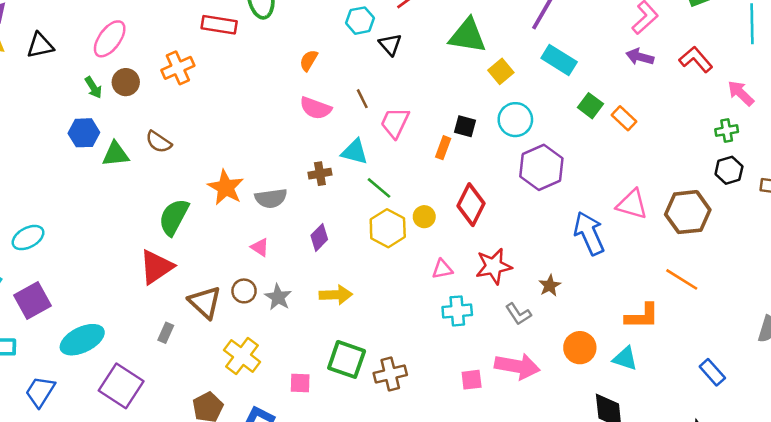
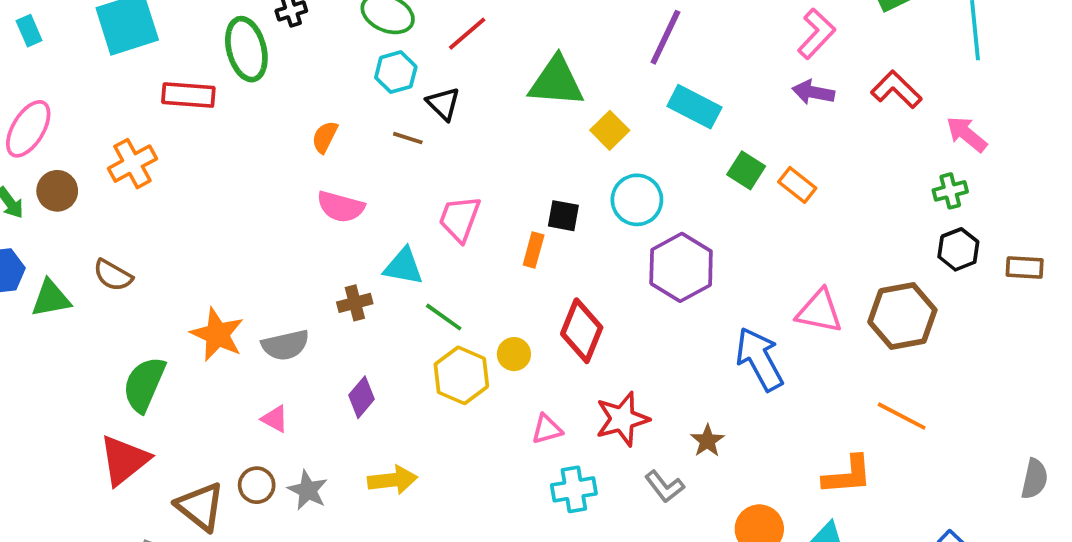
brown line: (362, 99) -> (408, 138), moved, turned -42

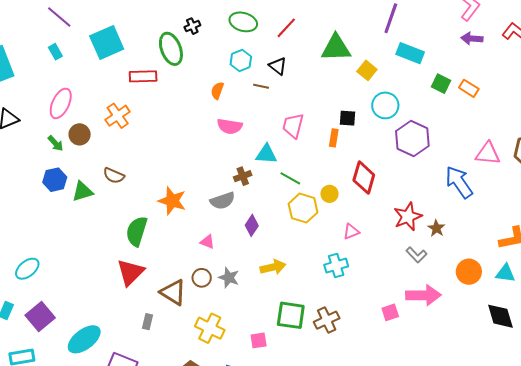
cyan hexagon: (396, 72) -> (241, 61), moved
gray semicircle: (285, 345) -> (223, 201), moved
red star: (622, 419) -> (408, 217), moved
cyan cross: (574, 489) -> (336, 266), moved

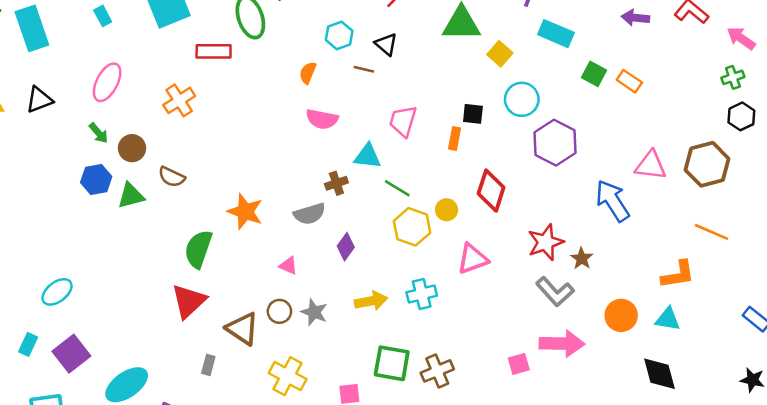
brown circle: (80, 134) -> (132, 148), moved
pink triangle: (351, 231) -> (473, 259), size x1.5
gray L-shape: (416, 255) -> (555, 292), size x1.4
cyan cross: (336, 266) -> (422, 294), moved

